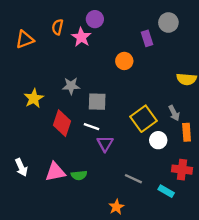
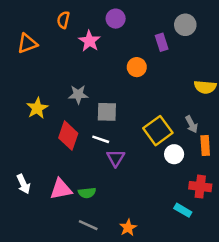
purple circle: (95, 19) -> (116, 19), moved
orange semicircle: (58, 27) -> (63, 20), moved
gray line: (133, 179) -> (88, 225), moved

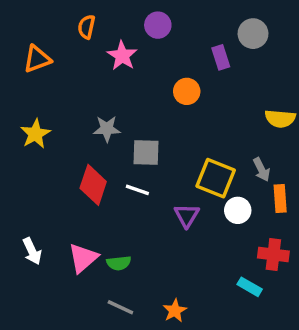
yellow star: (37, 108) -> (35, 134), moved
yellow square: (158, 131) -> (216, 178), turned -32
purple triangle: (116, 158) -> (187, 215), moved
pink triangle: (61, 189) -> (83, 258), turned -30

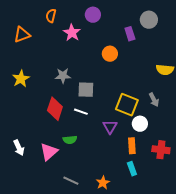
orange rectangle: (280, 198) -> (132, 146), moved
green semicircle: (119, 263) -> (70, 140), moved
cyan rectangle: (250, 287) -> (132, 169), moved, turned 40

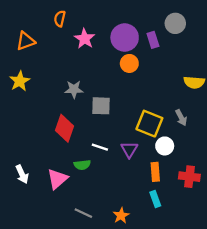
purple circle: (93, 15) -> (125, 38), moved, size x1.5
yellow star: (21, 79) -> (20, 81), moved
white line: (81, 112) -> (100, 147), moved

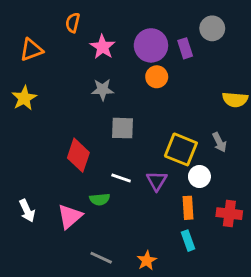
gray star: (74, 89) -> (103, 90), moved

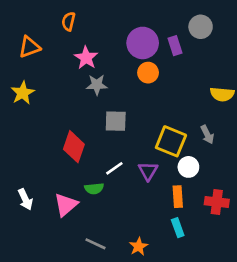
pink star: (103, 47) -> (86, 58), moved
white line: (121, 178) -> (114, 168), turned -54

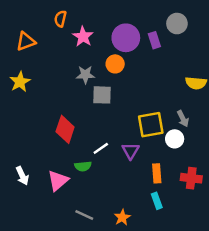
pink star: (86, 58) -> (83, 37), moved
orange circle: (148, 73) -> (115, 64), moved
gray square: (116, 121) -> (102, 95), moved
yellow square: (171, 141) -> (151, 125), turned -32
white circle: (188, 167) -> (175, 139), moved

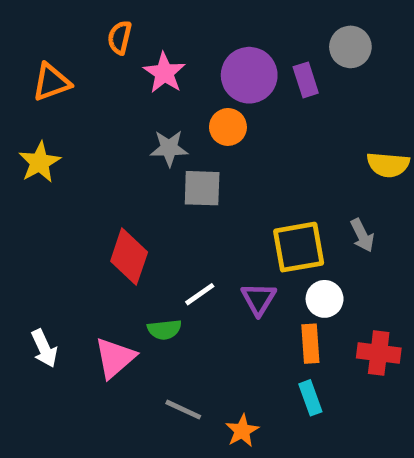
white circle: (175, 139) -> (325, 299), moved
gray line: (84, 215) -> (183, 410), moved

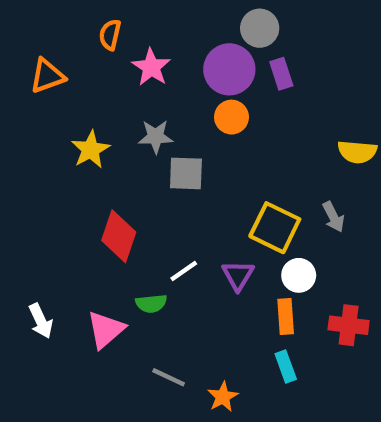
gray circle: (350, 47) -> (260, 28), moved
orange circle: (228, 127) -> (231, 117), moved
yellow star: (40, 162) -> (91, 150), moved
yellow square: (299, 247) -> (275, 228), turned 36

